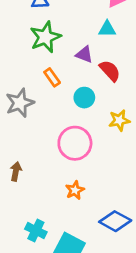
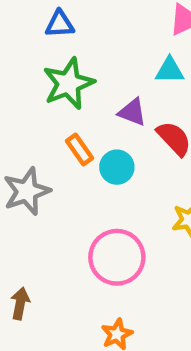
cyan circle: (84, 98) -> (117, 167), moved

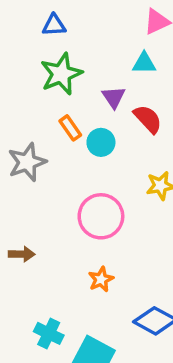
purple triangle: (132, 112) -> (114, 97), turned 35
brown arrow: (20, 303) -> (22, 254), turned 80

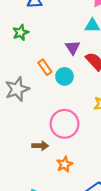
green star: (61, 74) -> (21, 32), moved, size x0.6
brown arrow: (22, 254) -> (40, 146), moved

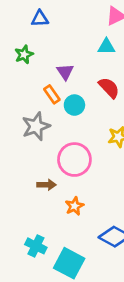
purple triangle: (73, 48) -> (65, 72), moved
gray star: (17, 89) -> (36, 126), moved

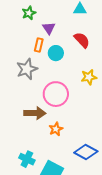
green star: (24, 55) -> (29, 13), moved
orange rectangle: (52, 94) -> (39, 45), turned 48
brown arrow: (47, 185) -> (35, 113), size x1.5

